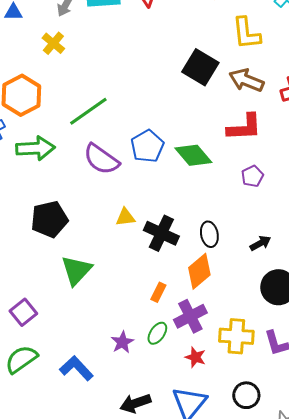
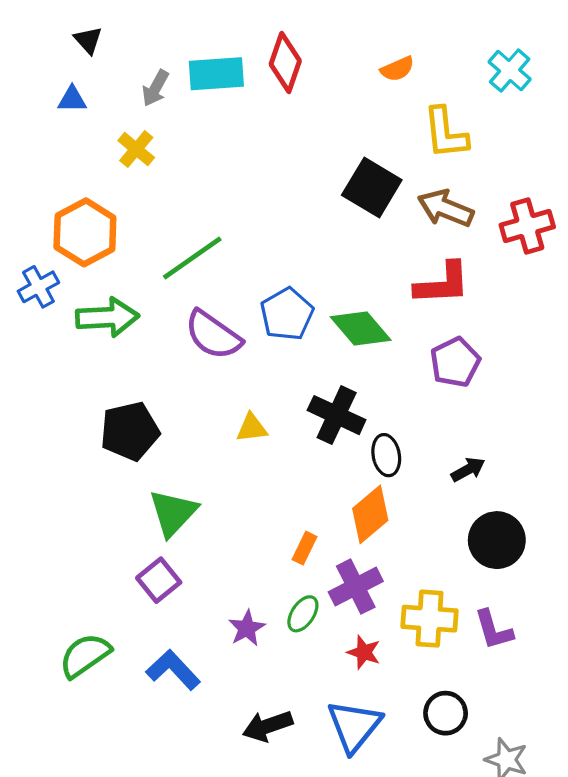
purple pentagon: (252, 176) -> (455, 362), size x1.4
black cross: (161, 233) -> (337, 415), moved
purple square: (23, 312) -> (159, 580), moved

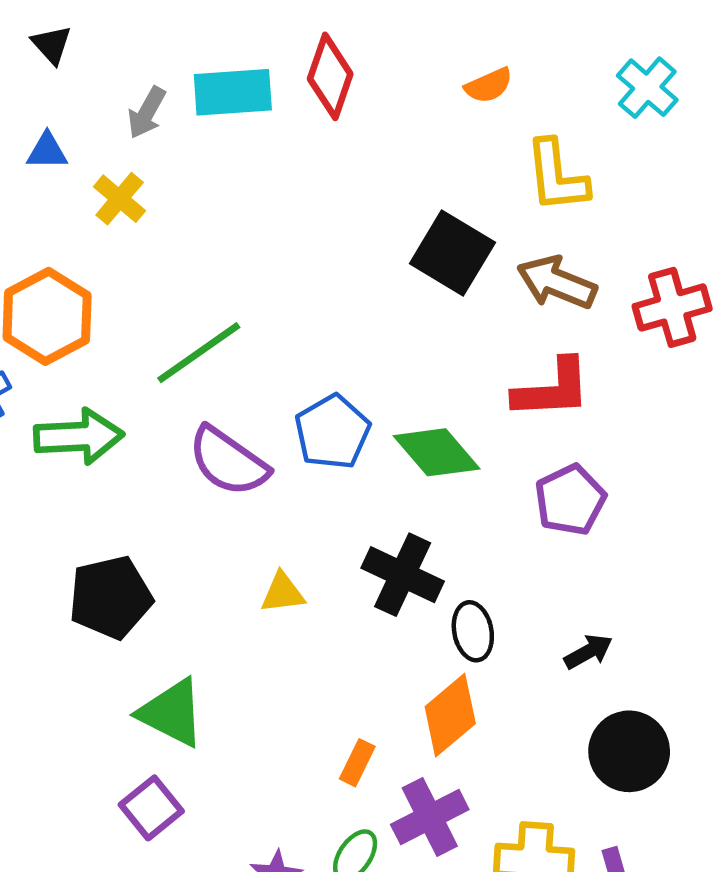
blue triangle: (72, 99) -> (47, 151), moved
green triangle: (173, 513) -> (172, 713), turned -46

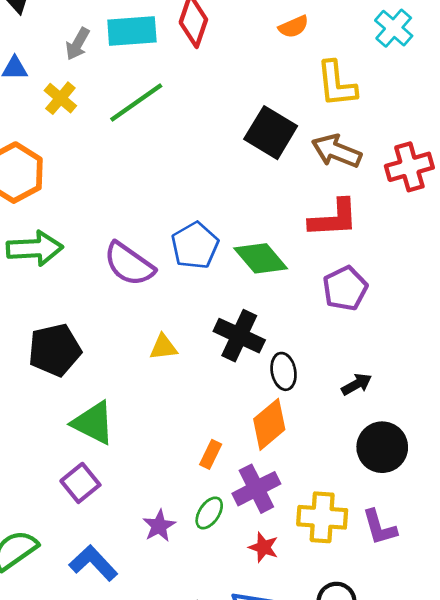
green line: (199, 353) -> (136, 102), moved

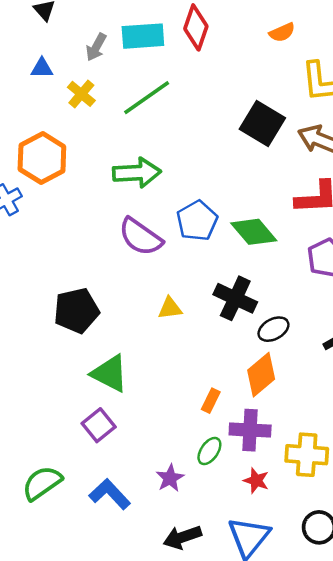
green arrow: (35, 248) -> (137, 173), moved
black ellipse: (284, 371) -> (273, 329), turned 72
purple cross: (256, 489) -> (250, 430), turned 30
purple star: (159, 526) -> (170, 478), moved

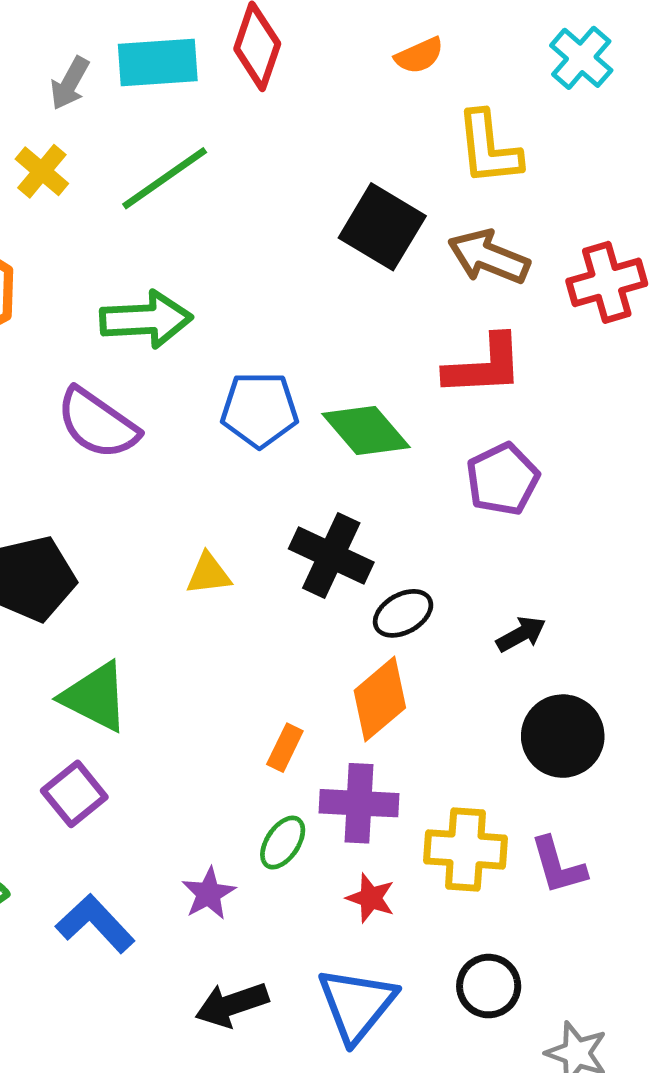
blue pentagon: (197, 221) -> (259, 410), turned 30
purple semicircle: (140, 237) -> (97, 424), moved

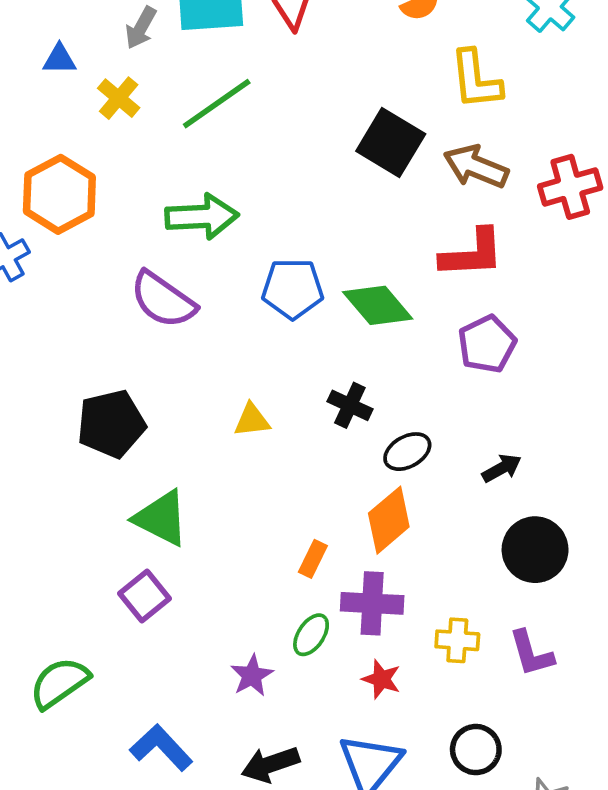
black cross: (331, 556) -> (350, 405), size x0.7
yellow cross: (466, 849) -> (457, 640), size x0.7
blue L-shape: (95, 924) -> (161, 748), moved

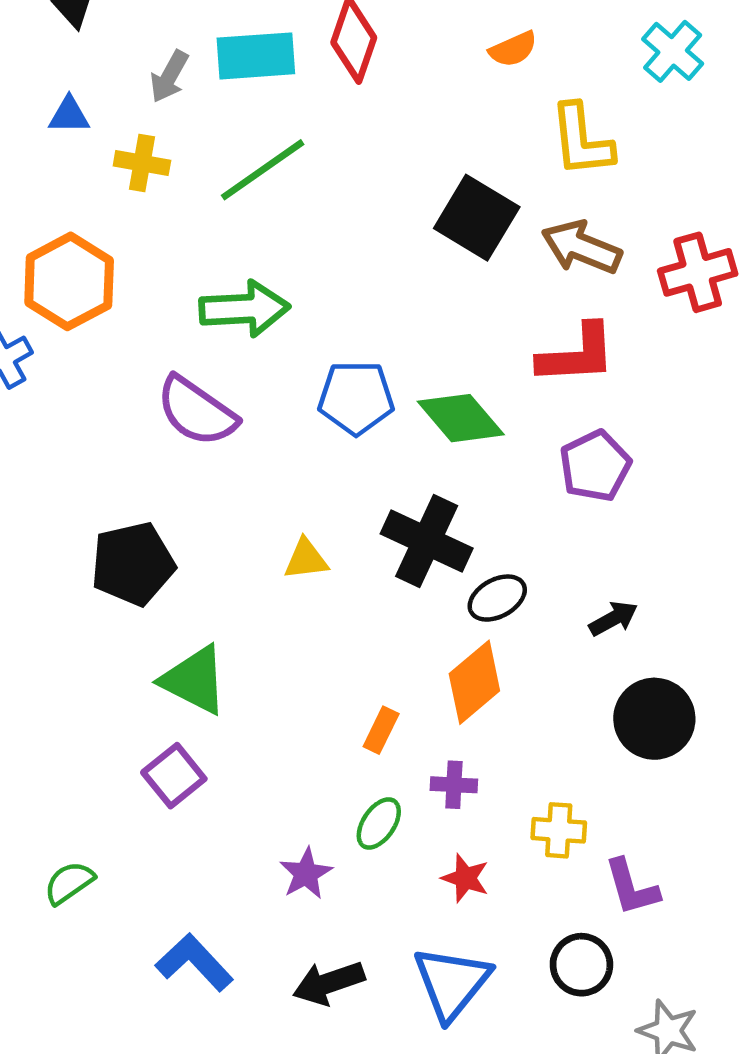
yellow cross: (119, 98) -> (142, 163), turned -30
black cross: (350, 405) -> (427, 541), size x1.6
purple cross: (372, 603) -> (454, 785), size x0.6
purple L-shape: (531, 653) -> (632, 887), moved
green semicircle: (59, 683) -> (69, 883), size x0.7

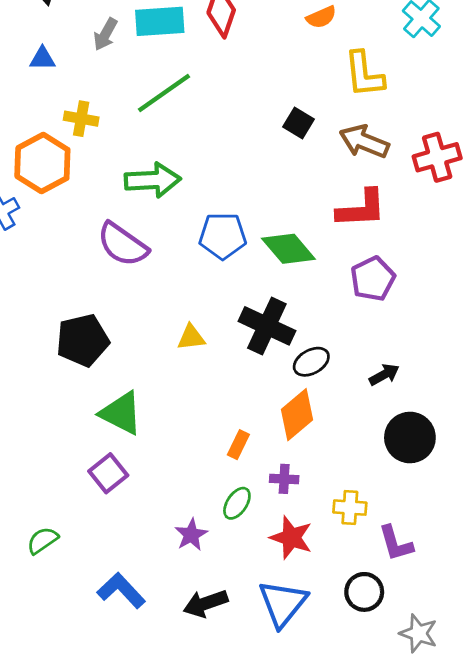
yellow cross: (142, 163) -> (81, 119), moved
black square: (477, 218) -> (298, 123), size x0.6
red star: (465, 878) -> (291, 538), size x1.4

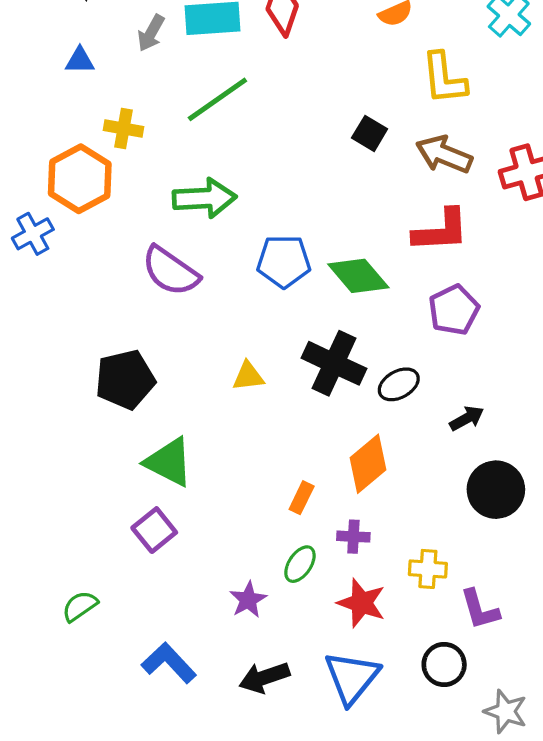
black ellipse: (311, 362) -> (399, 384), moved

